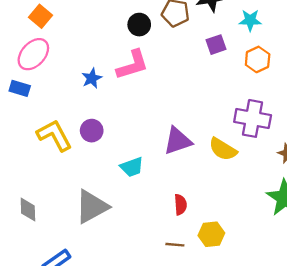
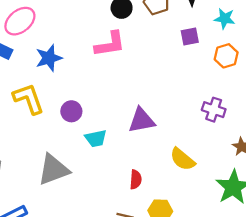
blue star: (92, 78) -> (49, 58), moved, size x1.4
purple cross: (253, 118) -> (214, 110), size x0.7
purple circle: (92, 131) -> (71, 111), moved
yellow semicircle: (223, 149) -> (183, 159), moved

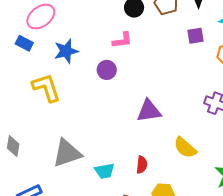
pink L-shape: (110, 44) -> (122, 40), size x0.7
purple circle: (71, 111) -> (107, 70), moved
cyan trapezoid: (96, 138) -> (105, 171), moved

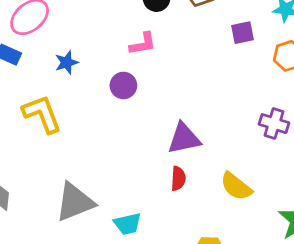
blue star: (66, 51) -> (67, 62), size x0.7
red semicircle: (142, 165) -> (178, 178), moved

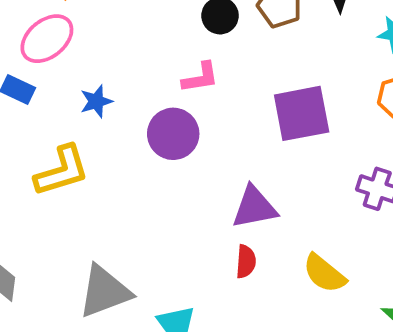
purple square: (243, 33) -> (302, 113), moved, size x1.8
purple circle: (123, 85) -> (173, 134), size x1.4
yellow L-shape: (42, 114) -> (62, 171), turned 93

